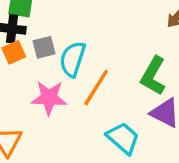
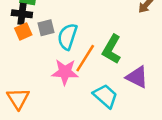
green L-shape: (153, 76) -> (112, 49), moved
pink star: (49, 98) -> (65, 72), moved

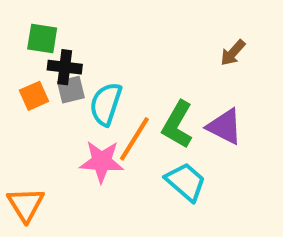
black cross: (22, 14) -> (65, 67), moved
purple triangle: (137, 77) -> (225, 127), moved
cyan trapezoid: (105, 96) -> (186, 182), moved

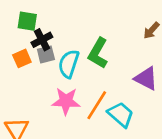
black cross: (65, 67) -> (42, 40), turned -35
green L-shape: (177, 125) -> (98, 53), moved
orange line: (134, 139) -> (97, 105), moved

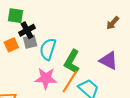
green L-shape: (98, 53) -> (72, 62), moved

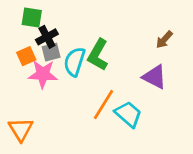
brown arrow: (113, 23) -> (164, 40), moved
green L-shape: (72, 62) -> (98, 55), moved
pink star: (46, 78) -> (43, 74), moved

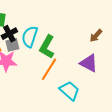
cyan semicircle: (75, 62) -> (30, 37), moved
orange line: (104, 104) -> (49, 69), moved

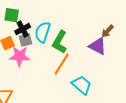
purple triangle: (89, 63) -> (98, 46), moved

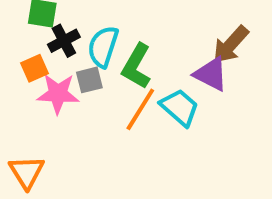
brown arrow: (108, 31) -> (231, 45), size x1.5
gray square: (26, 40) -> (89, 80), moved
cyan trapezoid: (82, 85) -> (180, 107), moved

